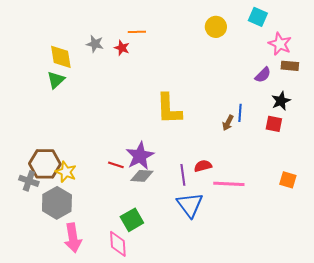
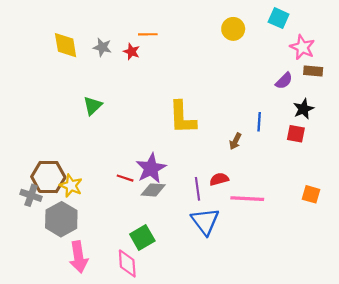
yellow diamond: (61, 57) -> (66, 45), moved
green triangle: (56, 80) -> (93, 106), moved
brown arrow: (228, 123) -> (235, 141), moved

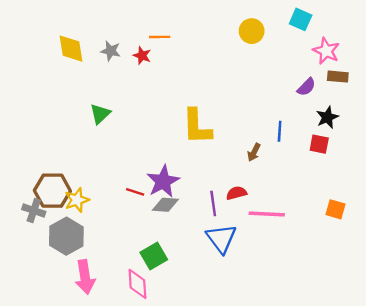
yellow star: (71, 186) -> (77, 200), turned 30

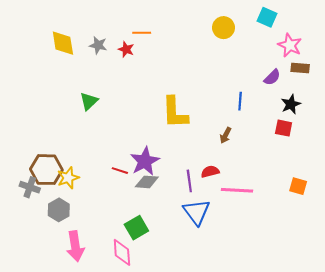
blue line: (280, 131) -> (240, 101), moved
gray hexagon: (66, 236) -> (59, 210), size x0.7

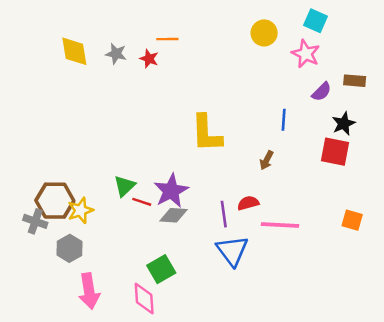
pink star: (290, 45) -> (306, 54), moved
green triangle: (89, 101) -> (125, 186), moved
red square: (284, 128) -> (335, 152), size x1.4

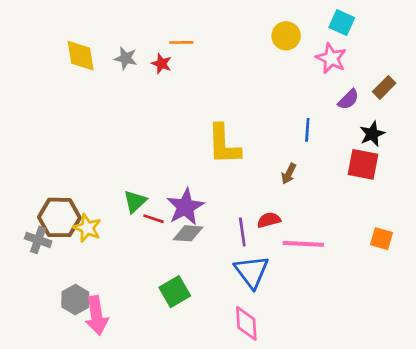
brown rectangle: (355, 81) -> (384, 87), turned -50
yellow star: (81, 210) -> (87, 228), turned -30
gray hexagon: (69, 248) -> (75, 300), moved
pink diamond: (144, 298) -> (246, 323), moved

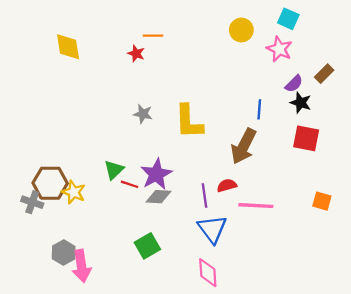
gray star: (126, 58) -> (143, 114), moved
black star: (372, 134) -> (301, 103), moved, turned -30
brown arrow: (289, 174) -> (244, 146), size x2.0

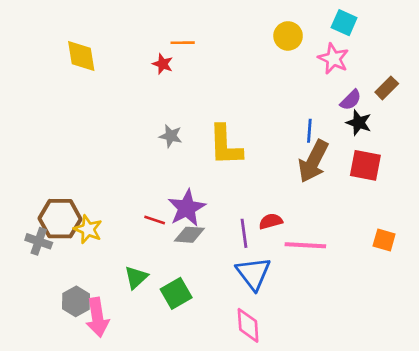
brown arrow: (244, 146) -> (313, 161), moved
green triangle: (114, 170) -> (136, 277), moved

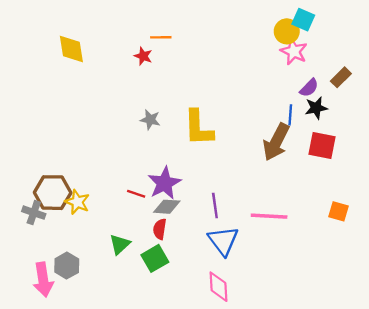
yellow circle: (288, 36) -> (287, 31), moved
black star: (359, 123) -> (316, 108), turned -30
blue line: (309, 131) -> (290, 115), moved
red semicircle: (271, 221) -> (160, 229), moved, turned -66
pink arrow: (97, 317) -> (43, 280), moved

